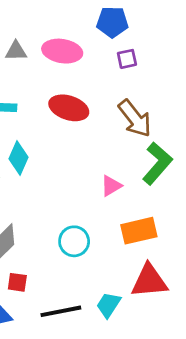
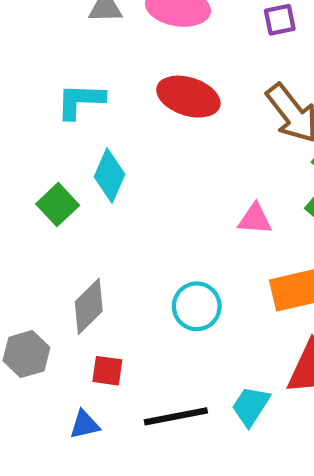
pink triangle: (111, 186) -> (255, 219), turned 35

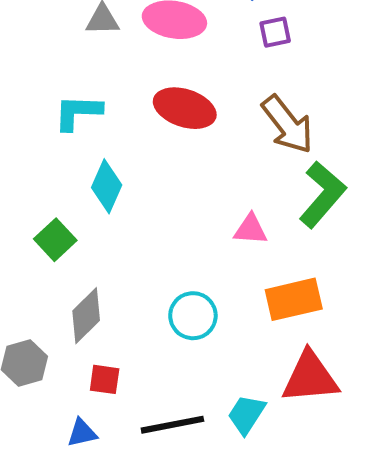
green square: (58, 205) -> (55, 240), moved

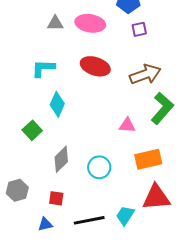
brown arrow: (288, 125) -> (145, 74), turned -72
gray diamond: (86, 316) -> (61, 159), moved

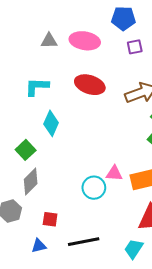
pink triangle: (127, 125) -> (114, 173), moved
gray diamond: (61, 159) -> (31, 182), moved
cyan trapezoid: (125, 215) -> (134, 249), moved

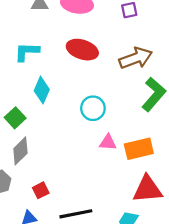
cyan circle: (94, 188) -> (93, 108), moved
red square: (50, 219) -> (41, 190), turned -35

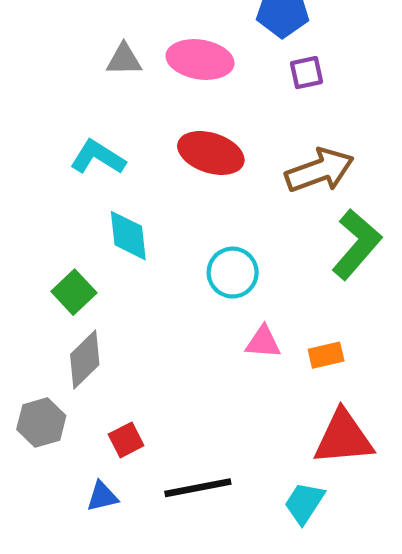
cyan L-shape: (27, 52) -> (98, 157), turned 30
cyan diamond: (42, 90) -> (128, 236), turned -30
orange rectangle: (139, 149) -> (326, 355), size x0.6

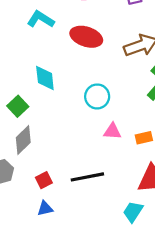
cyan L-shape: (98, 157) -> (41, 19), moved
black line: (198, 488) -> (87, 177), moved
blue triangle: (102, 496) -> (45, 208), moved

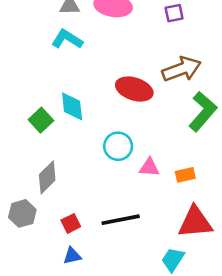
red ellipse: (86, 37) -> (134, 89), moved
cyan circle: (97, 96) -> (118, 146), moved
green square: (18, 106) -> (41, 120), moved

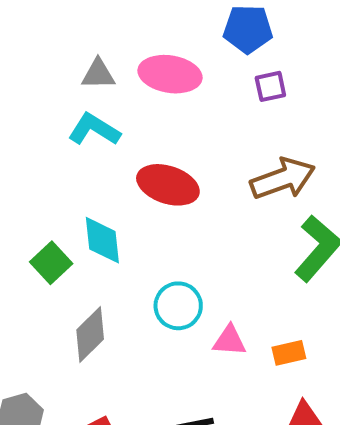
red ellipse: (134, 89) -> (168, 185), moved
gray diamond: (47, 177) -> (90, 335), moved

